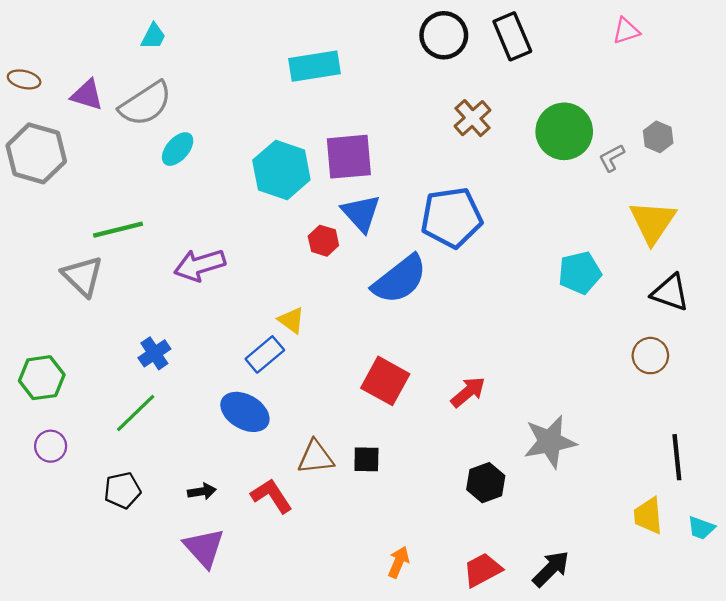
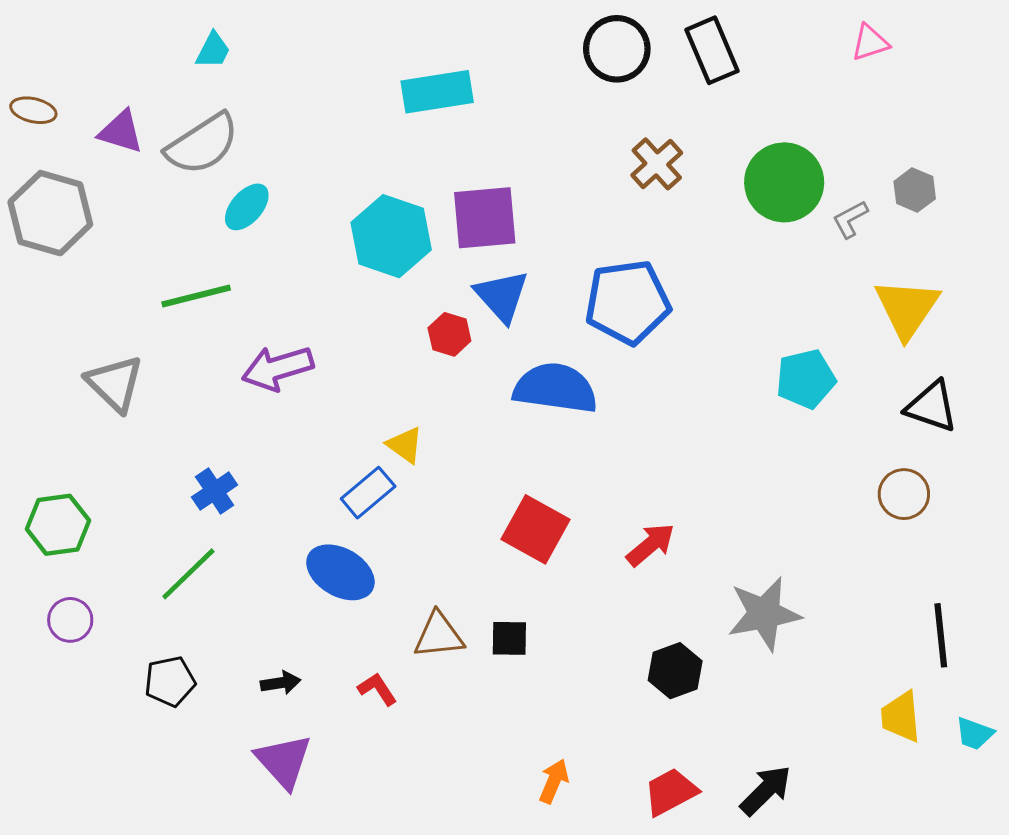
green line: (118, 230) -> (196, 296), moved
blue semicircle: (400, 279) -> (555, 388), turned -134
red L-shape: (271, 496) -> (377, 689), size x0.7

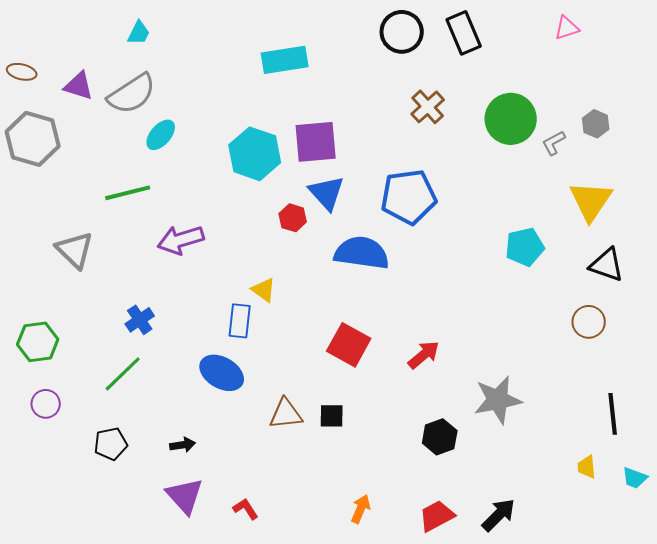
blue rectangle: (368, 493) -> (240, 321), turned -44
red L-shape: (377, 689) -> (246, 509), moved
yellow trapezoid: (901, 717) -> (587, 467), size x0.7

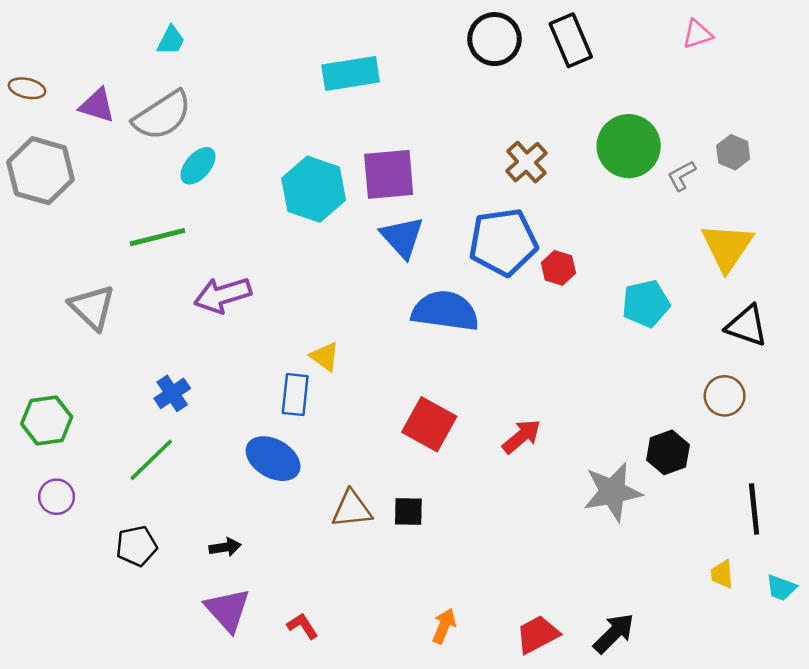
brown cross: (428, 107) -> (526, 162), moved
red hexagon: (293, 218) -> (558, 268), moved
black hexagon: (440, 437) -> (668, 452), moved

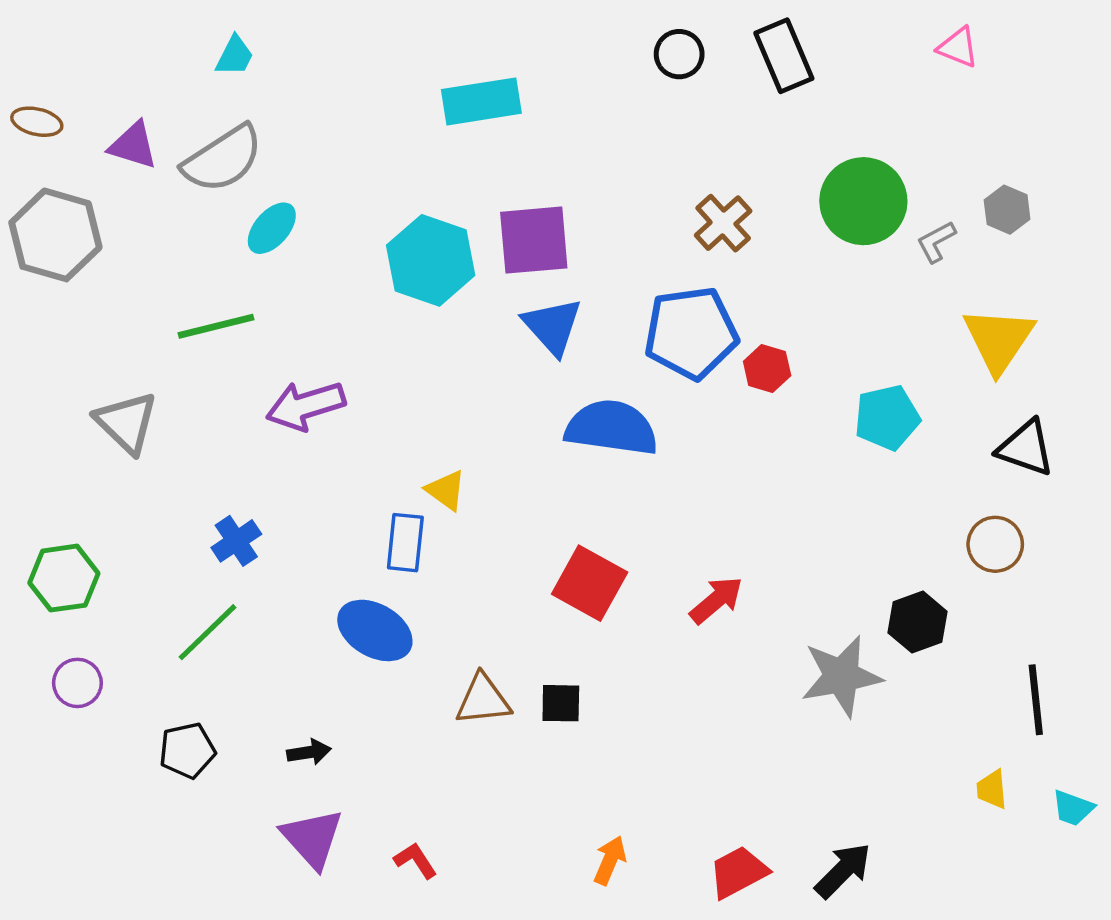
pink triangle: (697, 34) -> (958, 47), turned 40
black circle: (494, 39) -> (679, 54), size x0.7

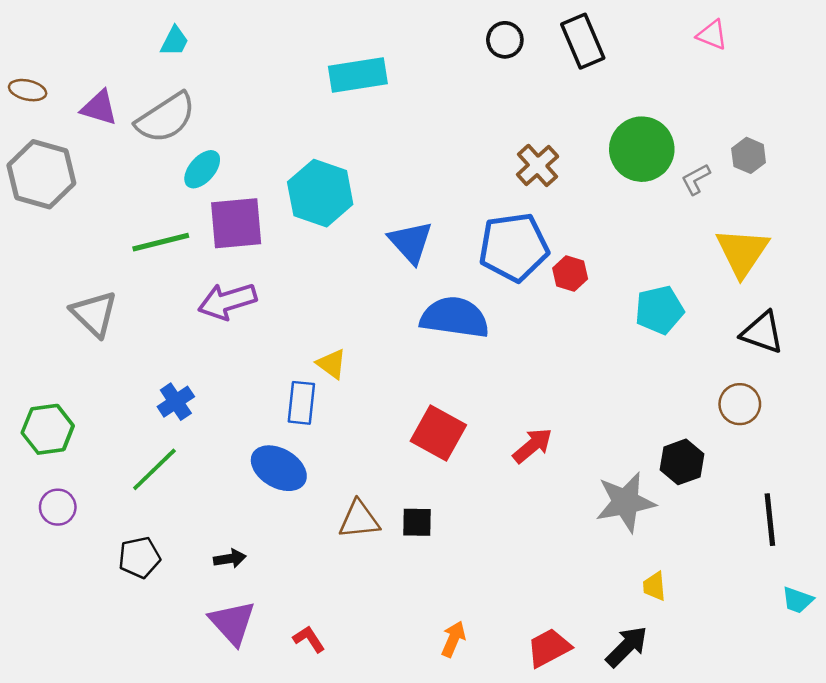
purple square: (534, 240) -> (236, 223), moved
yellow trapezoid: (992, 789) -> (654, 586), moved

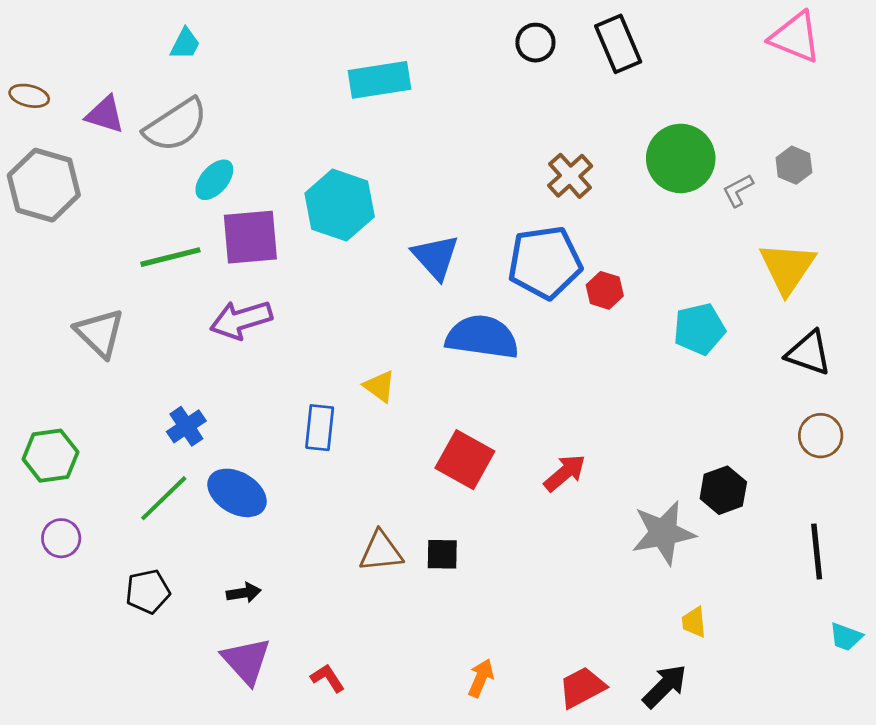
pink triangle: (712, 35) -> (795, 37), moved, size x1.6
yellow triangle: (332, 364) -> (380, 386), moved
brown circle: (740, 404) -> (821, 436), moved
blue ellipse: (279, 468) -> (237, 493), moved

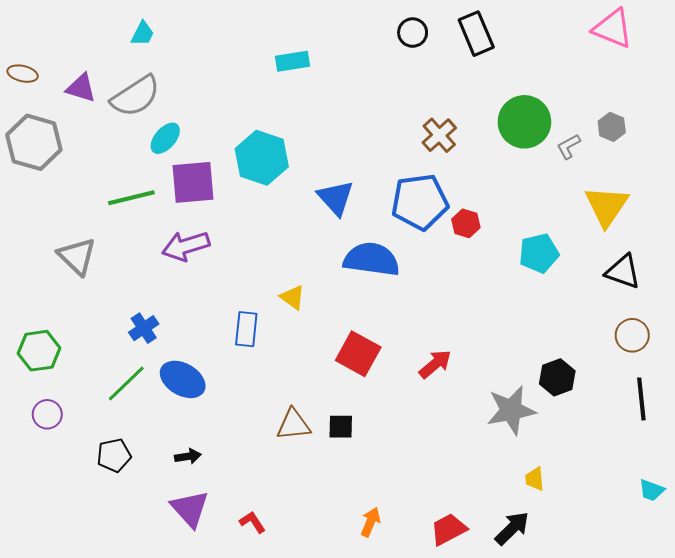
cyan rectangle: (380, 80) -> (292, 61), size x0.7
black line: (817, 552) -> (641, 399), moved

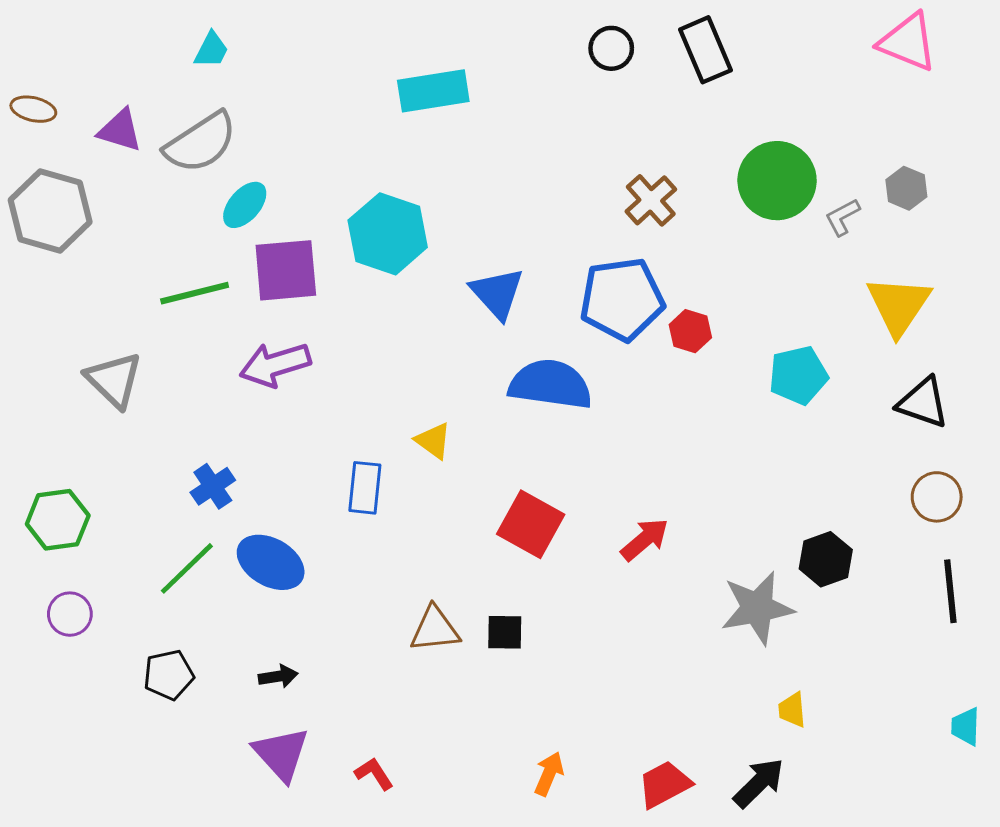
cyan rectangle: (292, 61) -> (433, 91), size x1.4
cyan trapezoid: (652, 490) -> (966, 727), turned 72

